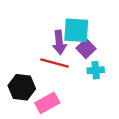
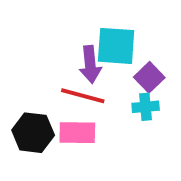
purple square: (86, 48) -> (149, 77), moved
pink rectangle: (47, 103) -> (77, 133), moved, turned 30

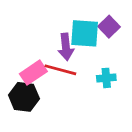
purple square: (149, 77) -> (109, 27), moved
pink rectangle: (77, 133) -> (33, 73), moved, turned -35

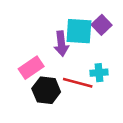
red line: (60, 70) -> (78, 83), moved
black hexagon: (24, 97) -> (46, 90), moved

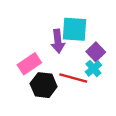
purple square: (102, 25) -> (96, 52), moved
cyan cross: (99, 73) -> (93, 69), turned -35

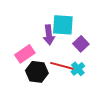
cyan cross: (93, 69) -> (78, 69), moved

